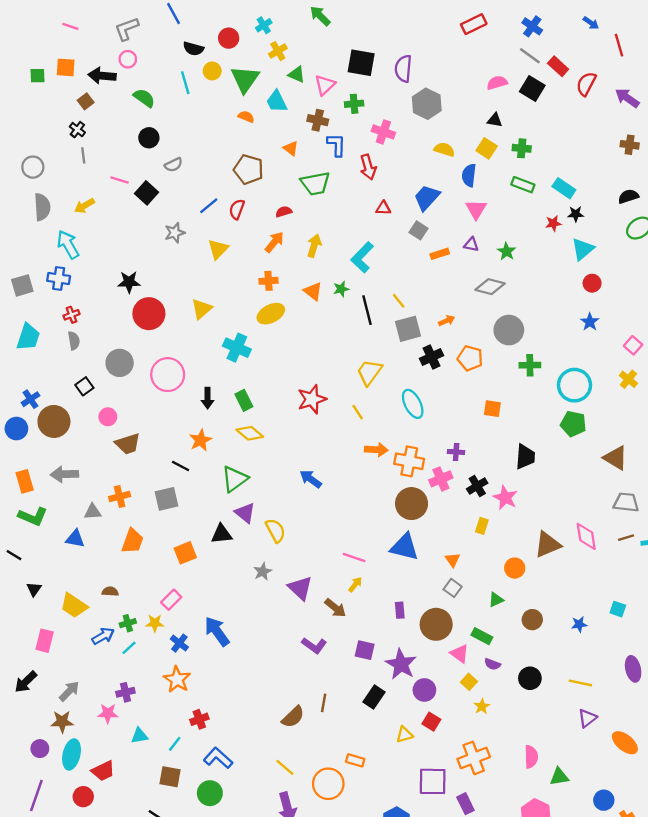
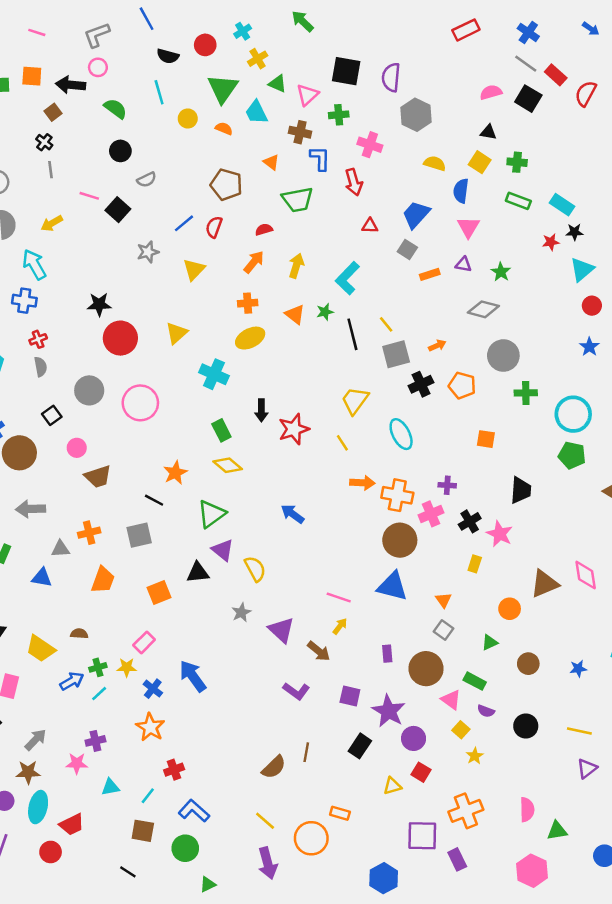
yellow circle: (212, 71) -> (188, 119), moved
black arrow: (208, 398) -> (261, 410), moved

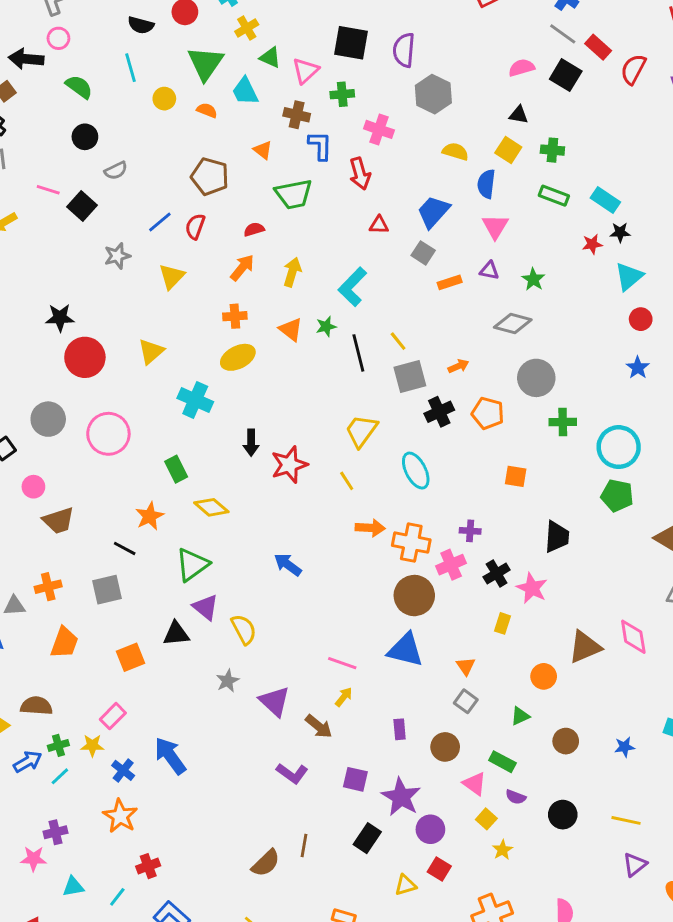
green rectangle: (221, 430) -> (176, 469), moved
brown semicircle: (79, 634) -> (36, 706), size x1.5
brown circle: (426, 669) -> (445, 747), size x0.7

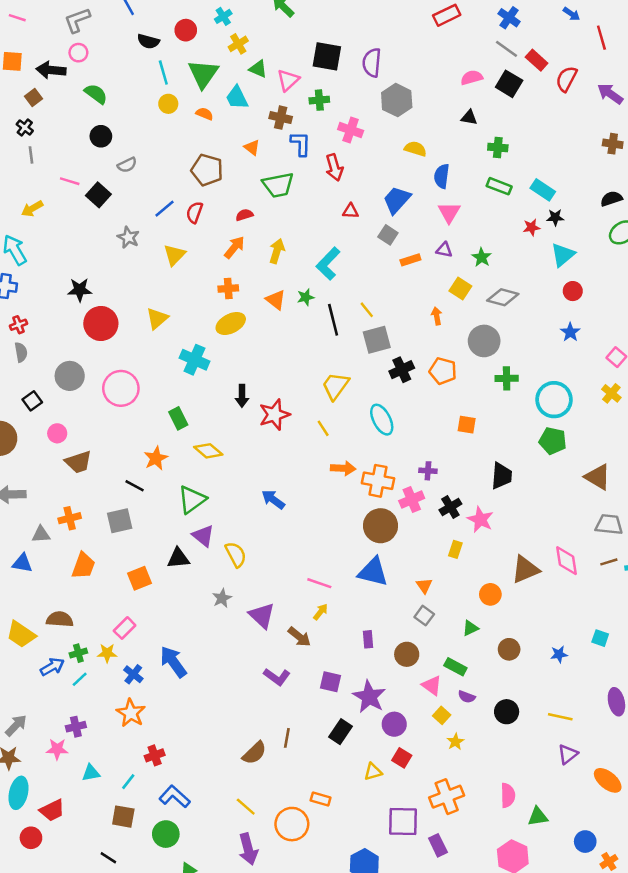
cyan line: (131, 68) -> (163, 73), moved
yellow square: (508, 150) -> (460, 289), moved
gray star: (117, 256) -> (128, 237), turned -30
gray diamond: (513, 324) -> (503, 297), moved
orange arrow: (458, 366) -> (437, 316), moved, turned -77

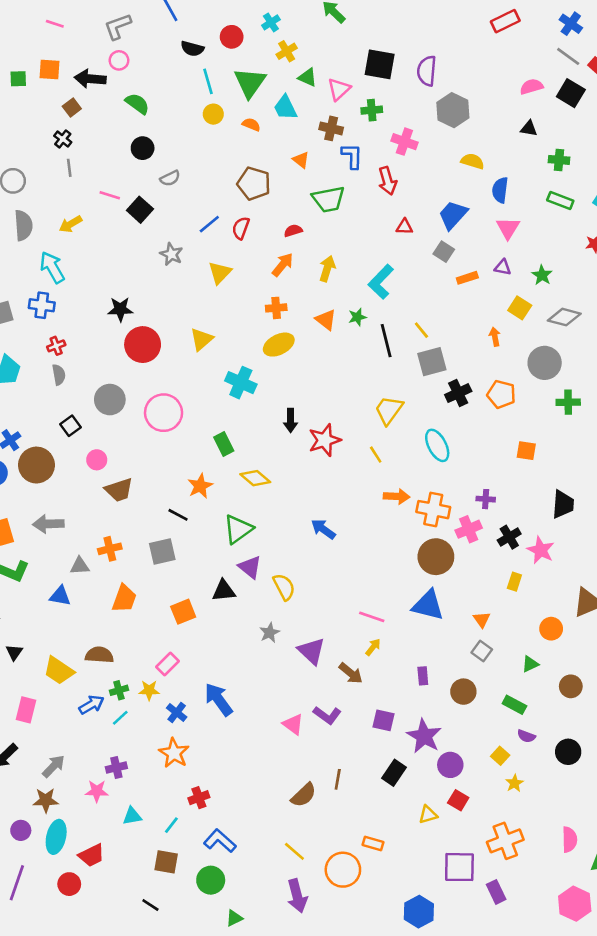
pink triangle: (432, 685) -> (293, 724), moved

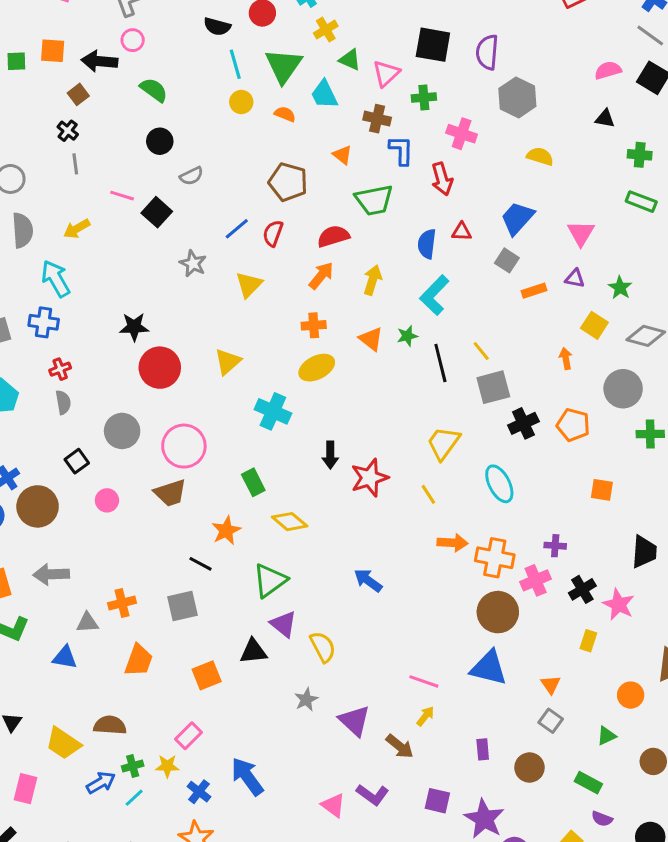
blue semicircle: (500, 190) -> (427, 244), moved
red semicircle: (293, 231) -> (333, 236), size x1.5
brown trapezoid: (119, 490) -> (170, 493), moved

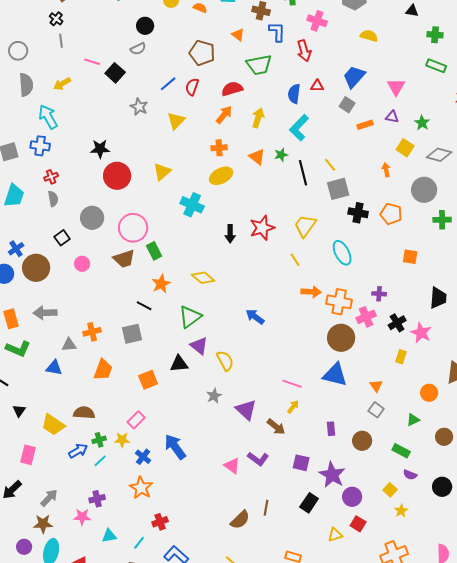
black circle: (160, 141) -> (145, 26), moved
black cross: (523, 423) -> (358, 213), turned 36
red star: (370, 478) -> (262, 228), moved
green rectangle: (253, 482) -> (154, 251), moved

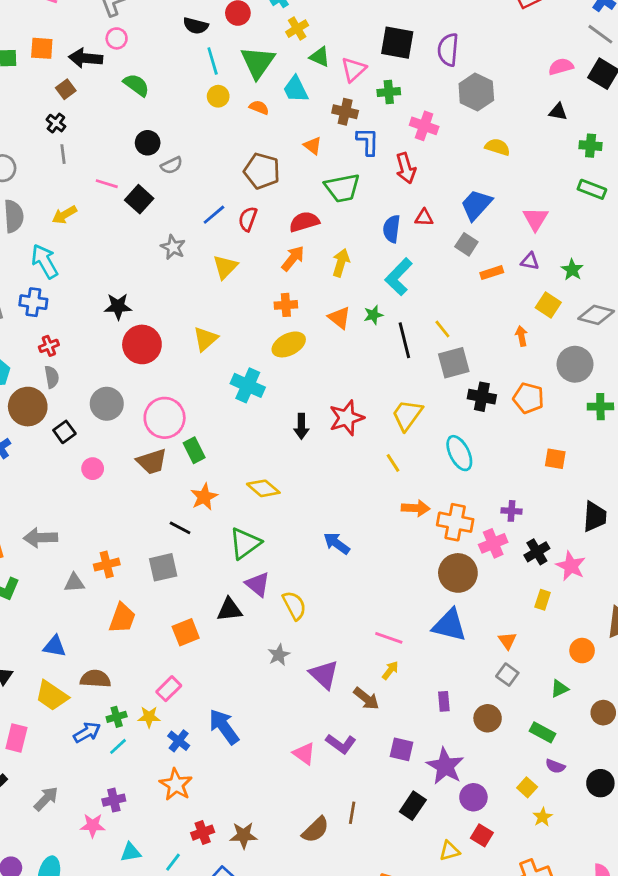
black circle: (145, 26) -> (148, 143), moved
brown circle: (36, 268) -> (28, 407), moved
blue triangle: (54, 368) -> (55, 646), moved
brown star: (43, 524) -> (244, 835), moved

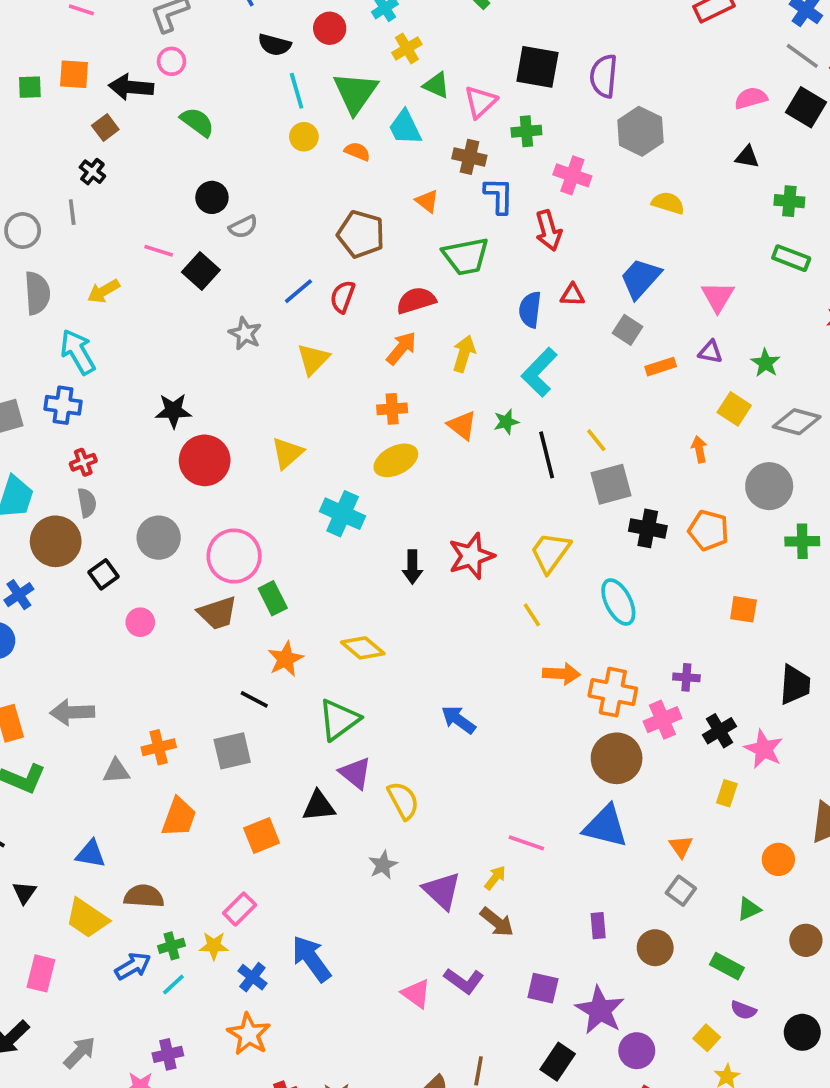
gray line: (63, 154) -> (72, 212), moved
yellow arrow: (390, 670) -> (495, 878), moved

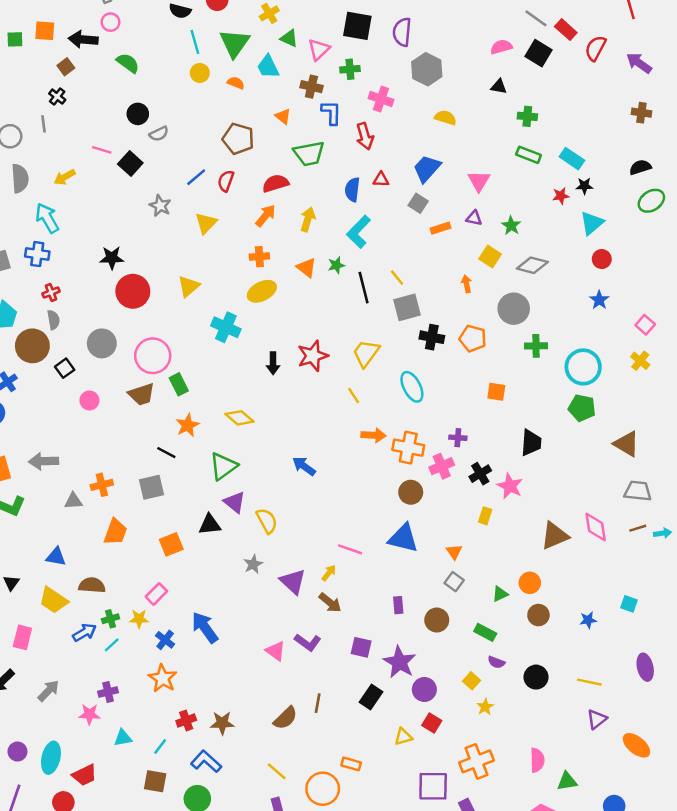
brown circle: (617, 758) -> (411, 492), size x0.7
orange circle: (778, 859) -> (530, 583), moved

